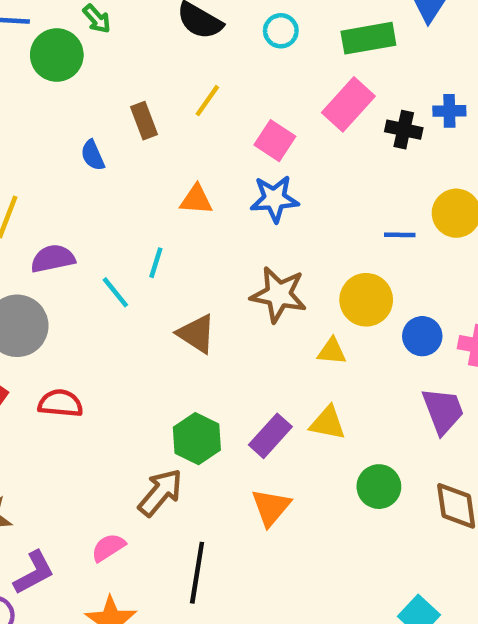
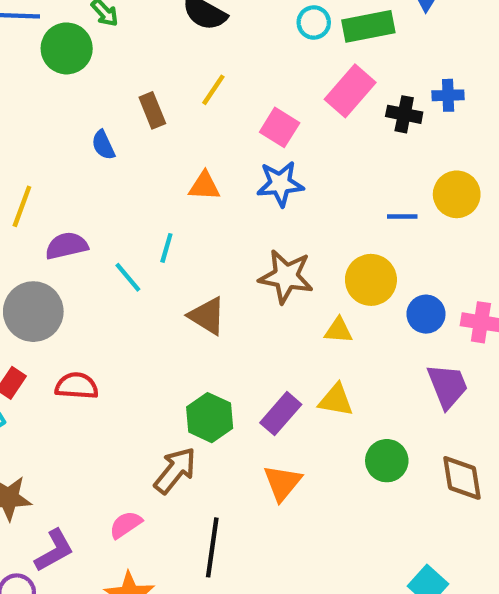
cyan circle: (281, 31) -> (314, 22), moved

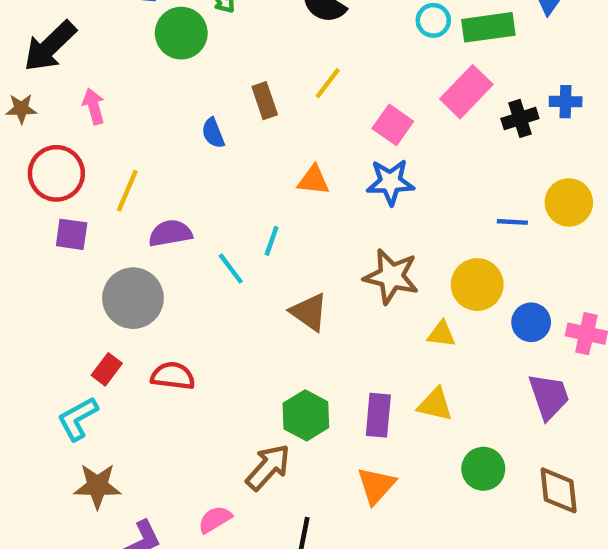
black cross: (404, 114) -> (520, 118), turned -32
purple rectangle: (281, 414) -> (378, 415), turned -39

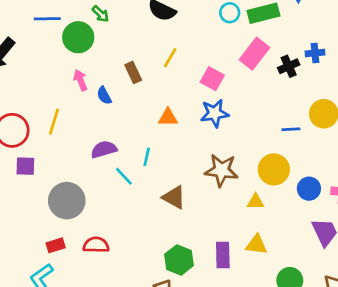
pink arrow: (94, 106) -> (80, 80), moved
yellow line: (127, 191) -> (54, 122), moved
purple semicircle: (170, 233) -> (104, 149), moved
red rectangle: (107, 369) -> (56, 245), turned 42

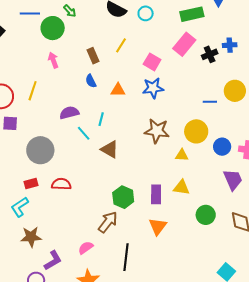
cyan circle: (230, 13) -> (146, 13), moved
blue semicircle: (104, 96) -> (91, 81), moved
brown triangle: (174, 197) -> (110, 149), moved

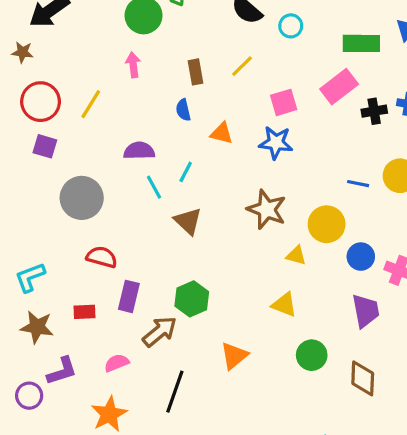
pink square: (152, 62) -> (284, 102), turned 30
red rectangle: (31, 183) -> (84, 312), moved
purple rectangle: (156, 194) -> (129, 296), moved

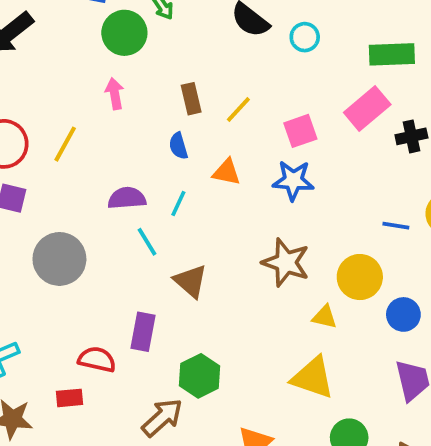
yellow line: (242, 66) -> (238, 110), moved
cyan line: (186, 172) -> (178, 203), moved
red semicircle: (102, 257) -> (97, 359), moved
purple rectangle: (129, 296) -> (143, 332), moved
yellow triangle: (284, 305) -> (313, 378), size x1.4

